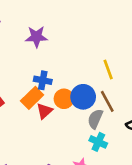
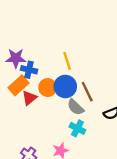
purple star: (36, 37) -> (16, 58), moved
yellow line: (108, 69) -> (67, 61), moved
gray semicircle: (95, 119) -> (75, 107), turned -72

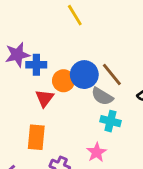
yellow line: (67, 61) -> (75, 15), moved
orange rectangle: (19, 85) -> (36, 137), moved, turned -30

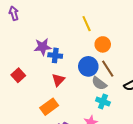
orange circle: (64, 81) -> (103, 44), moved
orange rectangle: (36, 137) -> (49, 107), turned 42

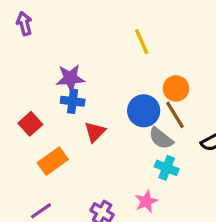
orange circle: (103, 44) -> (176, 88), moved
blue cross: (55, 55) -> (73, 101), moved
orange rectangle: (49, 107) -> (53, 161), moved

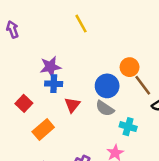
yellow line: (142, 42) -> (81, 24), moved
brown line: (175, 115) -> (143, 85), moved
gray semicircle: (161, 138) -> (105, 108), moved

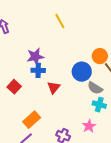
gray semicircle: (105, 108) -> (95, 88), moved
orange rectangle: (43, 129) -> (32, 120), moved

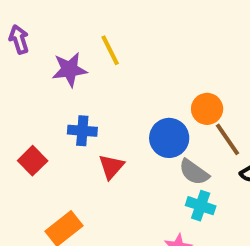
yellow line: (60, 21) -> (110, 50), moved
purple star: (35, 57) -> (70, 70), moved

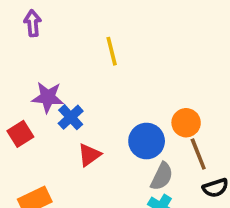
purple star: (70, 70) -> (48, 97), moved
blue cross: (82, 131) -> (71, 117), turned 30
gray semicircle: (194, 172) -> (162, 176), turned -112

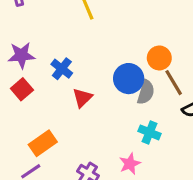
purple star: (48, 97) -> (21, 55), moved
gray semicircle: (162, 176) -> (146, 92), moved

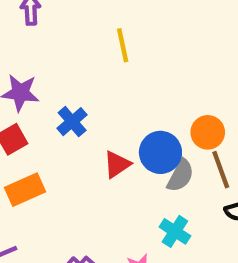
red triangle: (82, 98) -> (117, 164), moved
orange rectangle: (43, 143) -> (25, 190), moved

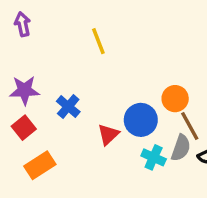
gray semicircle: (180, 176) -> (181, 148), moved
cyan cross: (175, 231) -> (154, 157), moved

